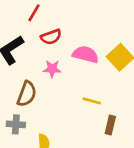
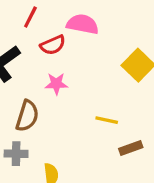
pink semicircle: (86, 54) -> (83, 24), moved
brown rectangle: (110, 125) -> (131, 148), turned 60

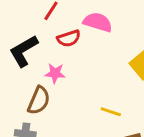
pink star: (56, 84) -> (55, 73), moved

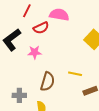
brown semicircle: (39, 101) -> (48, 82), moved

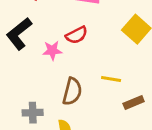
red semicircle: (41, 28) -> (77, 35), moved

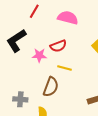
yellow line: (111, 79) -> (64, 68), moved

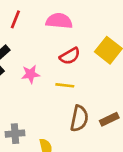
red semicircle: (58, 46) -> (70, 56), moved
brown semicircle: (51, 87) -> (79, 118), moved

